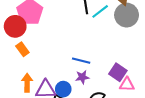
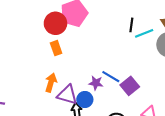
purple square: (118, 72) -> (130, 86), moved
purple star: (82, 77) -> (96, 83), moved

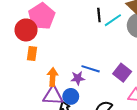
orange rectangle: (56, 48) -> (32, 54), turned 40
orange arrow: (51, 83) -> (53, 77), moved
purple square: (130, 86) -> (122, 73), moved

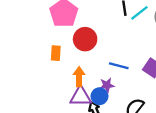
red circle: (26, 30) -> (85, 39), moved
purple star: (78, 78) -> (107, 85), moved

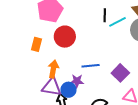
blue line: (119, 66) -> (91, 66), turned -30

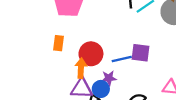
red circle: (65, 37) -> (91, 54), moved
purple square: (120, 73) -> (140, 53), moved, turned -30

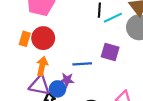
purple square: (140, 53) -> (110, 52), moved
red circle: (91, 54) -> (43, 38), moved

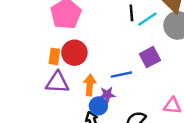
purple square: (110, 52) -> (150, 57), turned -36
orange arrow: (42, 66) -> (90, 85), moved
purple triangle: (39, 85) -> (57, 82), moved

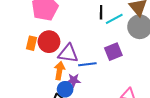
purple triangle: (57, 82) -> (68, 53), moved

